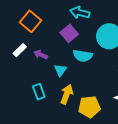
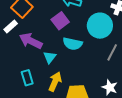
white rectangle: (20, 50) -> (11, 26), moved
purple arrow: (41, 55) -> (31, 41), size x1.6

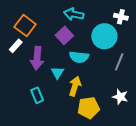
purple arrow: (31, 41) -> (37, 58), turned -105
yellow arrow: (55, 82) -> (75, 86), moved

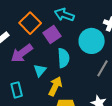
orange square: (25, 26) -> (30, 23), moved
cyan semicircle: (79, 57) -> (63, 58), turned -108
purple arrow: (37, 58) -> (22, 53), turned 40

